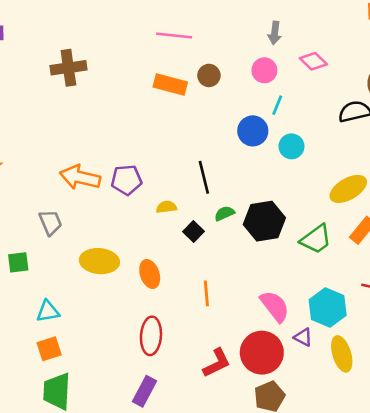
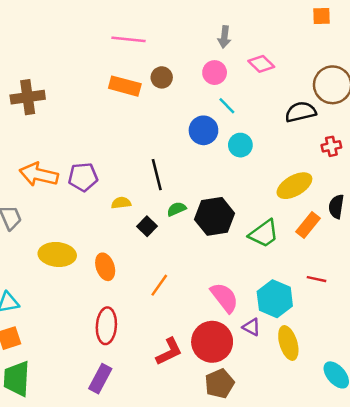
brown cross: (68, 68) -> (28, 97), moved
cyan line: (277, 105) -> (227, 106), turned -66
orange line: (206, 293) -> (159, 285), turned 40

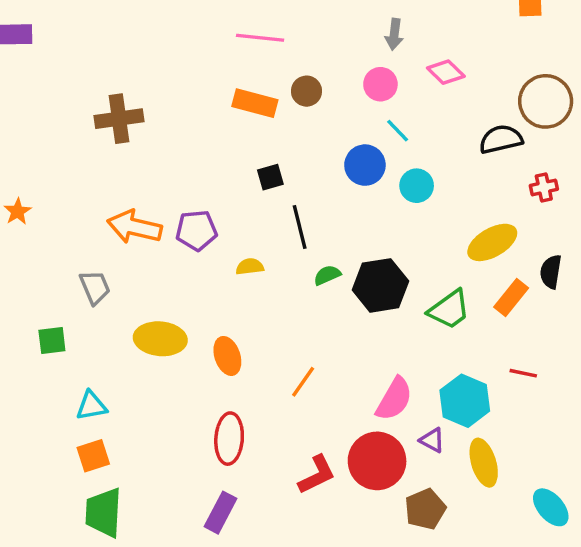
black square: (147, 226) -> (270, 177), moved, turned 30
pink semicircle: (224, 298) -> (394, 399), turned 68
brown pentagon: (219, 384) -> (425, 509), moved

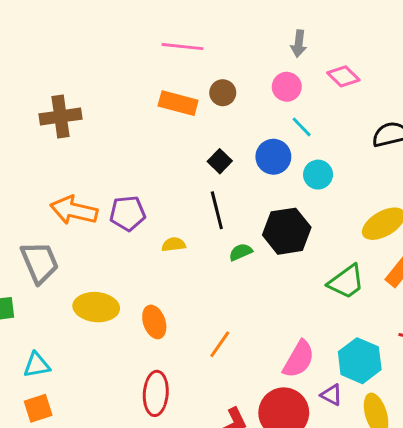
black square: (270, 177) -> (220, 161), moved, turned -30
black hexagon: (380, 285) -> (287, 231), moved
gray trapezoid: (95, 287) -> (40, 262), size x1.4

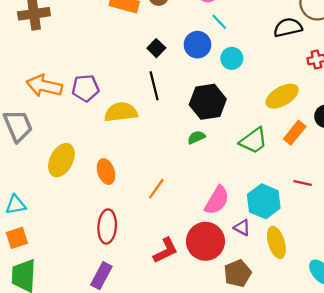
yellow semicircle: (174, 245) -> (121, 112), size x1.8
green semicircle: (241, 252) -> (196, 137), moved
yellow ellipse: (96, 307) -> (61, 160), turned -68

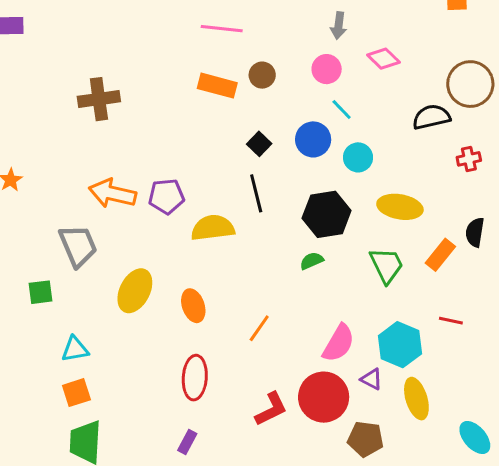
yellow ellipse: (282, 96) -> (400, 207), moved, turned 40
green trapezoid: (254, 141) -> (386, 265), turned -80
brown pentagon: (238, 273) -> (366, 439), turned 30
purple rectangle: (101, 276) -> (187, 442), size x0.7

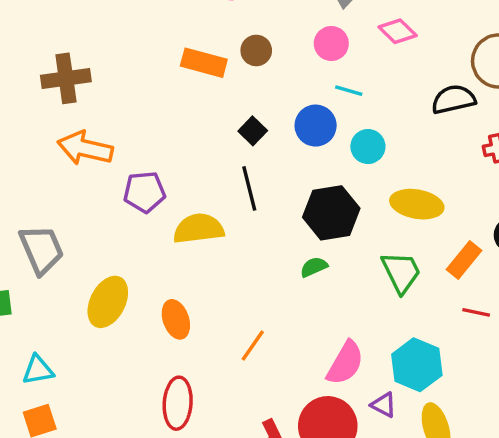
cyan line: (342, 109) -> (349, 91), turned -30
orange arrow: (112, 193) -> (85, 148), moved
red line: (451, 321) -> (476, 312), moved

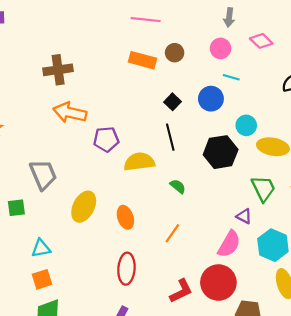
cyan circle: (368, 147) -> (246, 125), moved
green semicircle: (314, 267) -> (178, 186), moved, turned 63
purple triangle: (384, 405) -> (244, 216), moved

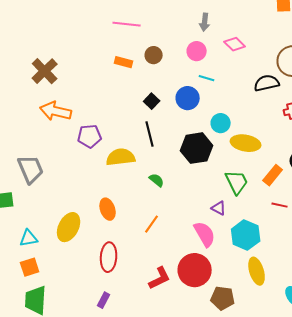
orange rectangle: (143, 60) -> (124, 62), size x0.7
brown cross: (58, 70) -> (45, 71), turned -36
yellow ellipse: (84, 207) -> (69, 227), moved
pink semicircle: (229, 244) -> (205, 234), turned -60

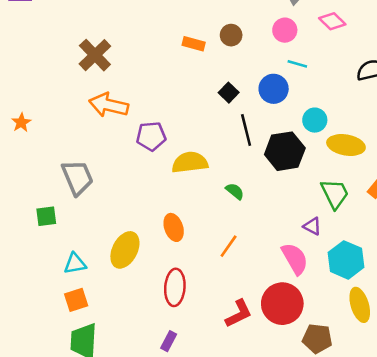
black line: (150, 134) -> (246, 130), moved

